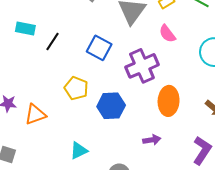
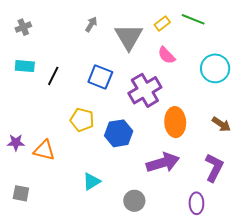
orange triangle: (35, 114) -> (44, 150), turned 40
purple arrow: (152, 140) -> (163, 163), size x1.8

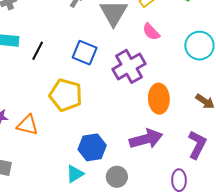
yellow pentagon: (82, 120) -> (66, 95), size x1.4
blue hexagon: (119, 133) -> (92, 147), moved
cyan triangle: (92, 181) -> (75, 174), moved

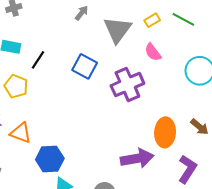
yellow pentagon: (66, 95) -> (16, 86), moved, size x0.7
orange ellipse: (159, 99) -> (165, 132), moved
blue hexagon: (92, 147) -> (50, 159), moved

